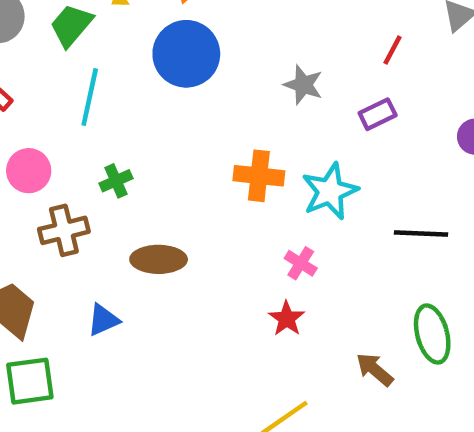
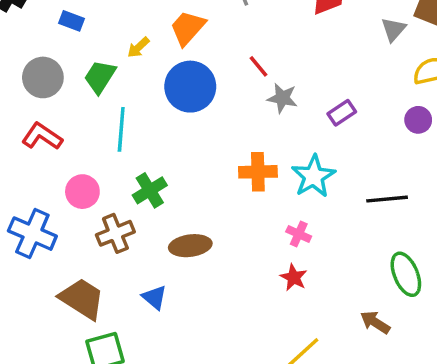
red line: (392, 50) -> (259, 66), moved, turned -60
green cross: (116, 181) -> (150, 190), size x1.4
blue triangle: (103, 320) -> (154, 297), turned -48
brown arrow: (375, 369) -> (375, 322), moved

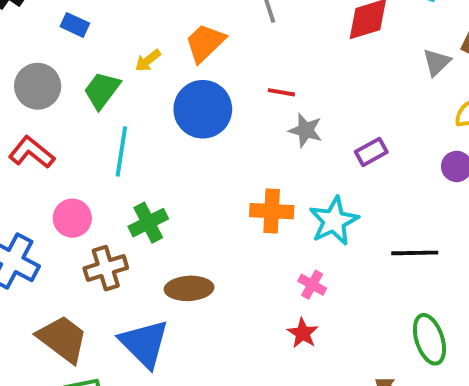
red line: (259, 66) -> (281, 92), turned -45
blue triangle: (154, 297) -> (144, 344), size x1.8

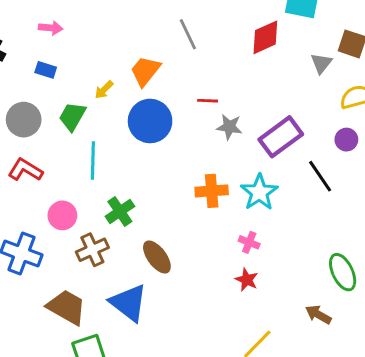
purple rectangle: (371, 152) -> (281, 137), size x1.8
black line: (415, 253) -> (320, 176), moved, turned 64
brown ellipse: (189, 288) -> (157, 257), turned 64

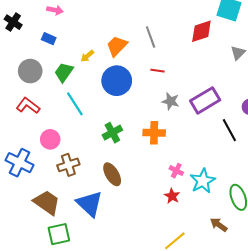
gray line: (188, 34) -> (151, 37), moved
gray star: (229, 127) -> (171, 101), moved
cyan line: (93, 161) -> (75, 104), turned -40
cyan star: (259, 192) -> (203, 181), moved
green cross: (120, 211) -> (112, 133), moved

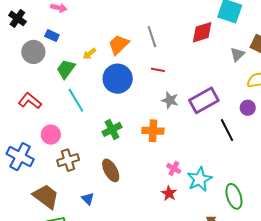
gray circle: (30, 71) -> (33, 52), moved
blue triangle: (90, 204) -> (88, 199), size x0.5

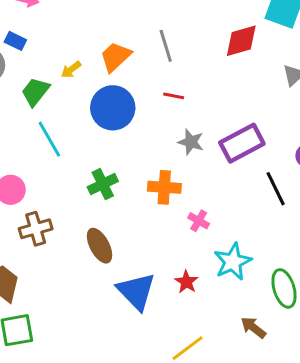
pink cross: (174, 168) -> (199, 221), moved
blue triangle: (88, 199) -> (136, 291), moved, size x2.0

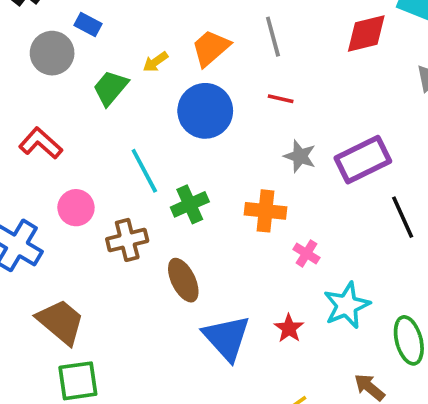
cyan line: (49, 139) -> (144, 171), moved
brown cross: (36, 229) -> (127, 240), moved

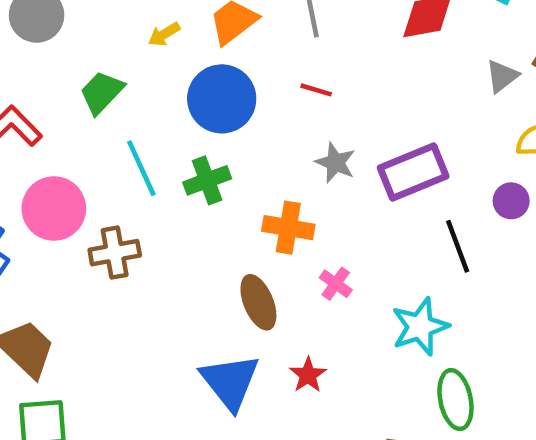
green trapezoid: (110, 88) -> (102, 92), moved
green cross: (190, 204) -> (207, 180), moved
pink circle: (76, 208) -> (54, 208), size x1.4
brown ellipse: (183, 280) -> (258, 302), moved
cyan star: (347, 305) -> (420, 327), moved

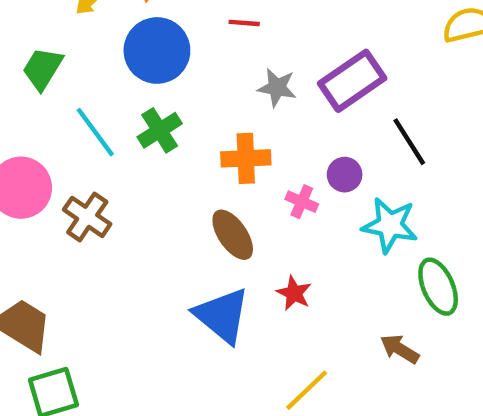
purple circle: (511, 201) -> (345, 175), moved
brown cross: (115, 253) -> (87, 217), turned -33
cyan star: (420, 327) -> (390, 225), turned -30

